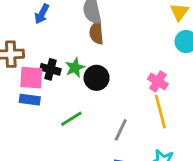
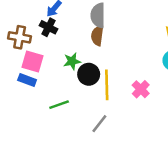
black cross: (50, 69) -> (48, 27), moved
yellow line: (160, 112) -> (107, 85), moved

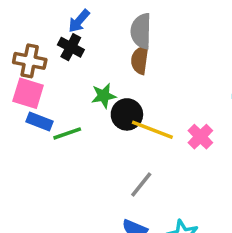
pink square: (33, 61) -> (28, 93), moved
yellow line: (107, 85) -> (152, 130), turned -68
green line: (59, 105) -> (67, 133), moved

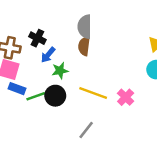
blue arrow: (79, 21) -> (48, 55), moved
black circle: (127, 114) -> (55, 96), moved

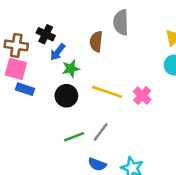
gray semicircle: (85, 27) -> (121, 22), moved
green line: (36, 96) -> (74, 137), moved

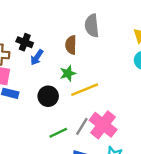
green star: (71, 69) -> (68, 73), moved
yellow line: (107, 92) -> (85, 90), turned -36
pink cross: (142, 96) -> (103, 125), moved, size x1.6

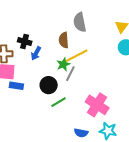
yellow line: (85, 90) -> (76, 56), moved
gray line: (82, 126) -> (70, 74), moved
green line: (58, 133) -> (59, 102), moved

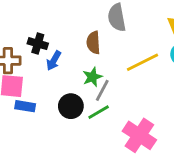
yellow line: (76, 56) -> (142, 62), moved
green line: (59, 102) -> (99, 112), moved

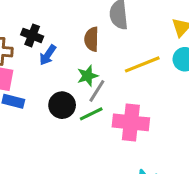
pink cross: (139, 135) -> (131, 122), moved, turned -32

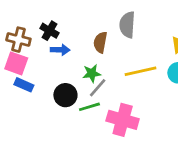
blue arrow: (48, 55) -> (60, 50), turned -132

